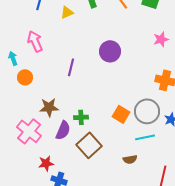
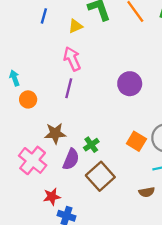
pink arrow: (35, 41) -> (72, 59), moved
purple circle: (110, 51) -> (130, 84), moved
purple line: (71, 67) -> (69, 88), moved
green cross: (81, 117) -> (91, 145), turned -32

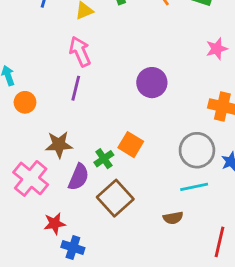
orange square: (136, 141) -> (131, 145), moved

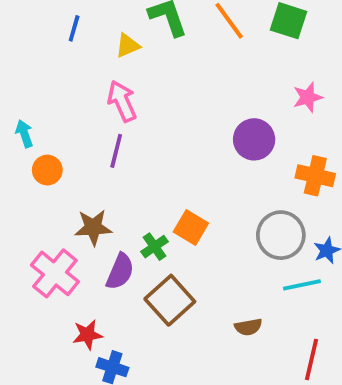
purple circle: (152, 83) -> (254, 139), moved
cyan line: (194, 187) -> (302, 285), moved

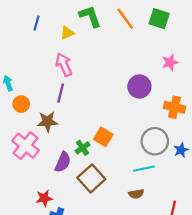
brown star: (93, 227) -> (47, 122), moved
pink cross: (55, 273) -> (26, 146), moved
cyan line: (302, 285) -> (144, 169), moved

